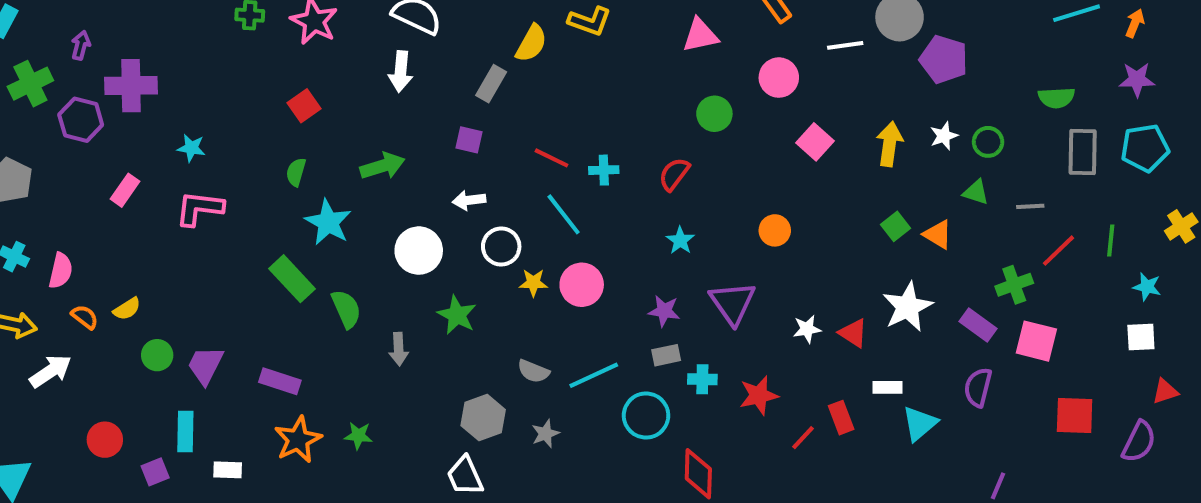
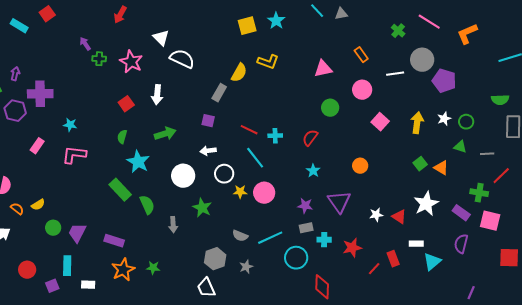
white arrow: (401, 71) -> (157, 95), moved
green cross: (1014, 285) -> (479, 193), turned 30

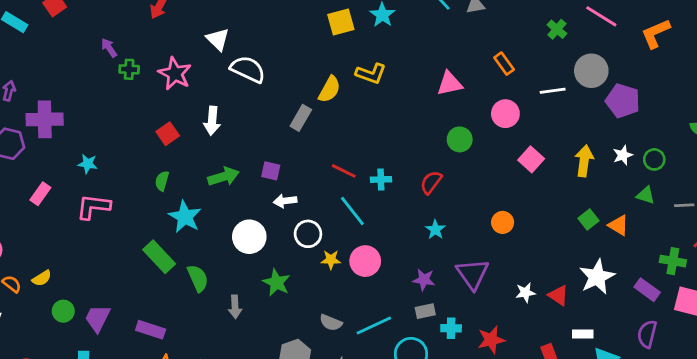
purple square: (208, 121) -> (271, 171), moved

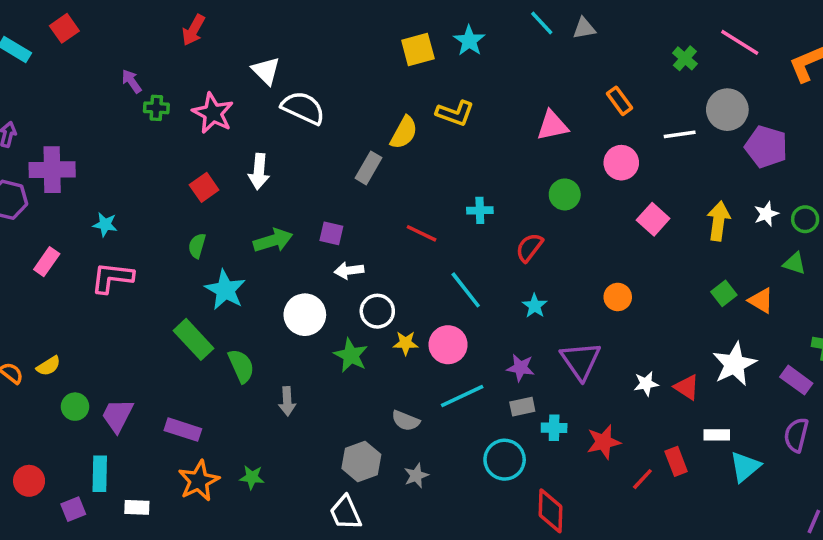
cyan cross: (381, 179) -> (480, 210), moved
cyan line: (352, 211) -> (466, 290), moved
green star: (276, 283) -> (351, 355), moved
cyan line: (374, 325) -> (462, 396), moved

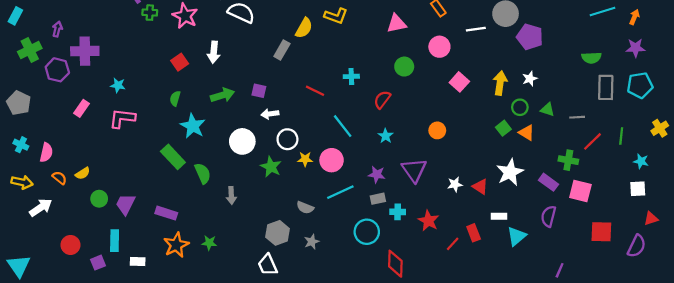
green circle: (805, 219) -> (520, 107), moved
red star: (604, 442) -> (428, 221), turned -30

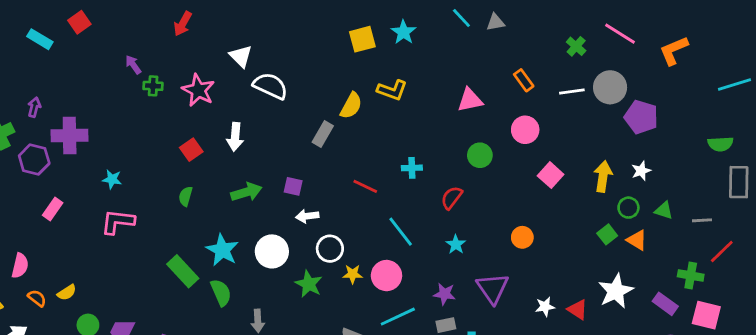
white line: (476, 29) -> (572, 92), moved
pink rectangle: (82, 108) -> (53, 209), moved
cyan star: (193, 126) -> (222, 250), moved

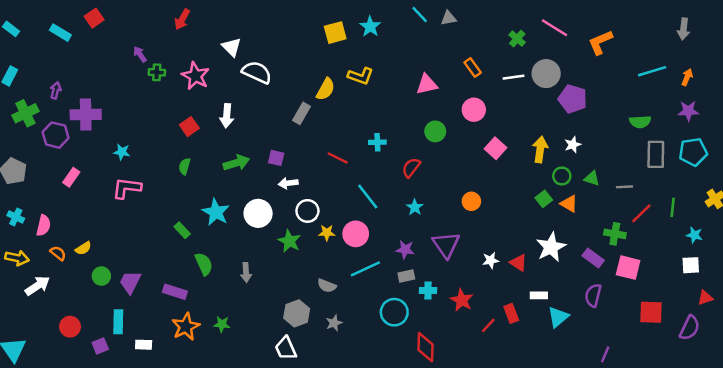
green rectangle: (183, 271) -> (182, 230), size x0.6
green semicircle: (221, 292) -> (204, 264), moved

